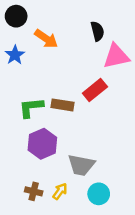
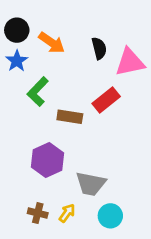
black circle: (16, 16) -> (17, 30), moved
black semicircle: (97, 31) -> (99, 48), moved
green L-shape: (31, 108) -> (38, 92), moved, turned -40

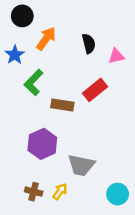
black circle: (17, 30) -> (22, 16), moved
orange arrow: (52, 43) -> (46, 39), turned -90
pink triangle: (130, 62) -> (116, 56), size x0.6
cyan circle: (110, 216) -> (118, 194), moved

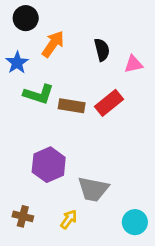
green L-shape: (34, 82) -> (39, 94), turned -116
brown rectangle: (62, 105) -> (72, 106), moved
brown cross: (34, 192) -> (23, 216), moved

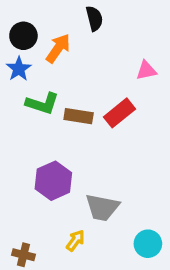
black circle: (26, 18) -> (23, 36), moved
black semicircle: (102, 50) -> (94, 18), moved
brown cross: (23, 216) -> (23, 255), moved

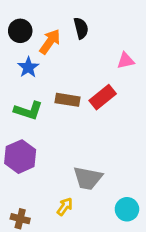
black semicircle: (94, 18) -> (81, 28), moved
blue star: (19, 69) -> (28, 67), moved
green L-shape: (42, 103) -> (28, 111), moved
purple hexagon: (53, 181) -> (20, 157), moved

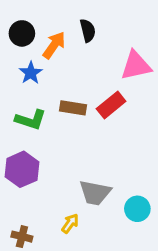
pink triangle: (126, 61) -> (136, 66), size x1.6
cyan circle: (127, 209) -> (137, 209), moved

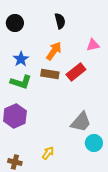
orange arrow: (54, 45) -> (54, 51), moved
pink triangle: (136, 66) -> (93, 45), size x0.6
blue star: (31, 73) -> (21, 59), moved
gray trapezoid: (95, 193) -> (81, 122), moved, turned -60

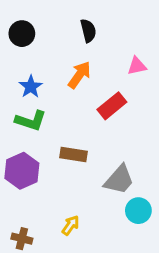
brown rectangle: (50, 74) -> (73, 155), moved

